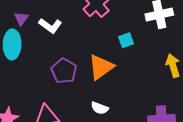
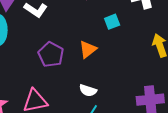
orange triangle: (101, 67) -> (88, 49), size x0.7

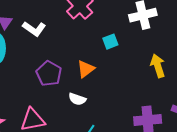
white semicircle: (88, 90) -> (77, 99), moved

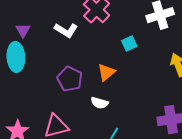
white L-shape: (34, 29) -> (66, 30), moved

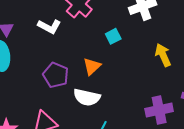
white semicircle: (100, 103) -> (87, 97), size x1.5

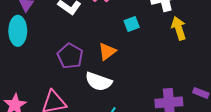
yellow arrow: (163, 55) -> (179, 28), moved

